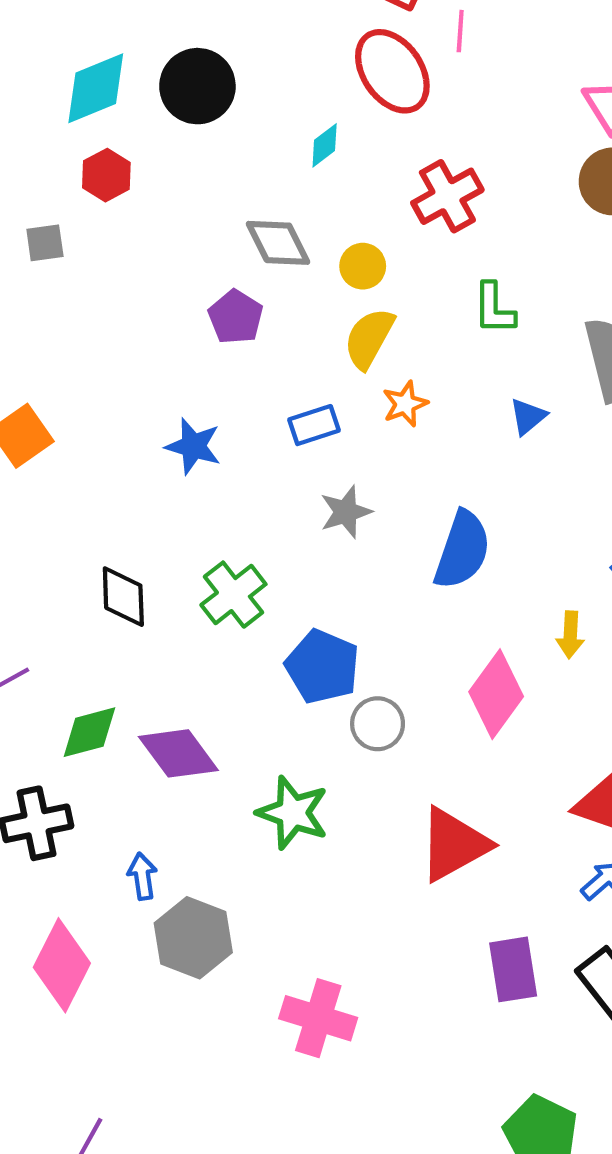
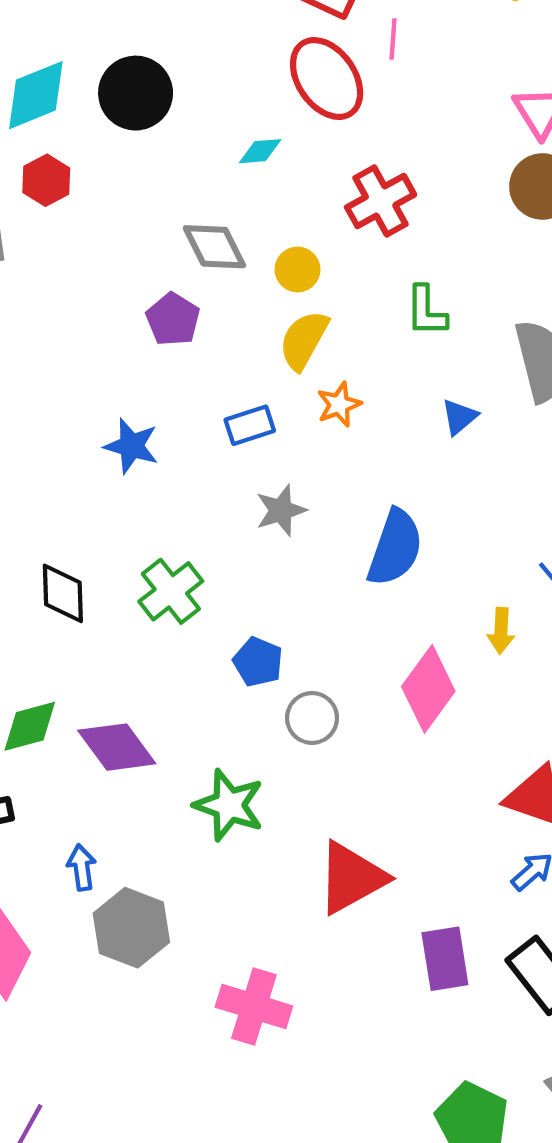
cyan diamond: (325, 145) -> (260, 151), turned 33
blue pentagon: (322, 667) -> (258, 662), size x0.7
red triangle: (454, 844) -> (351, 878), moved

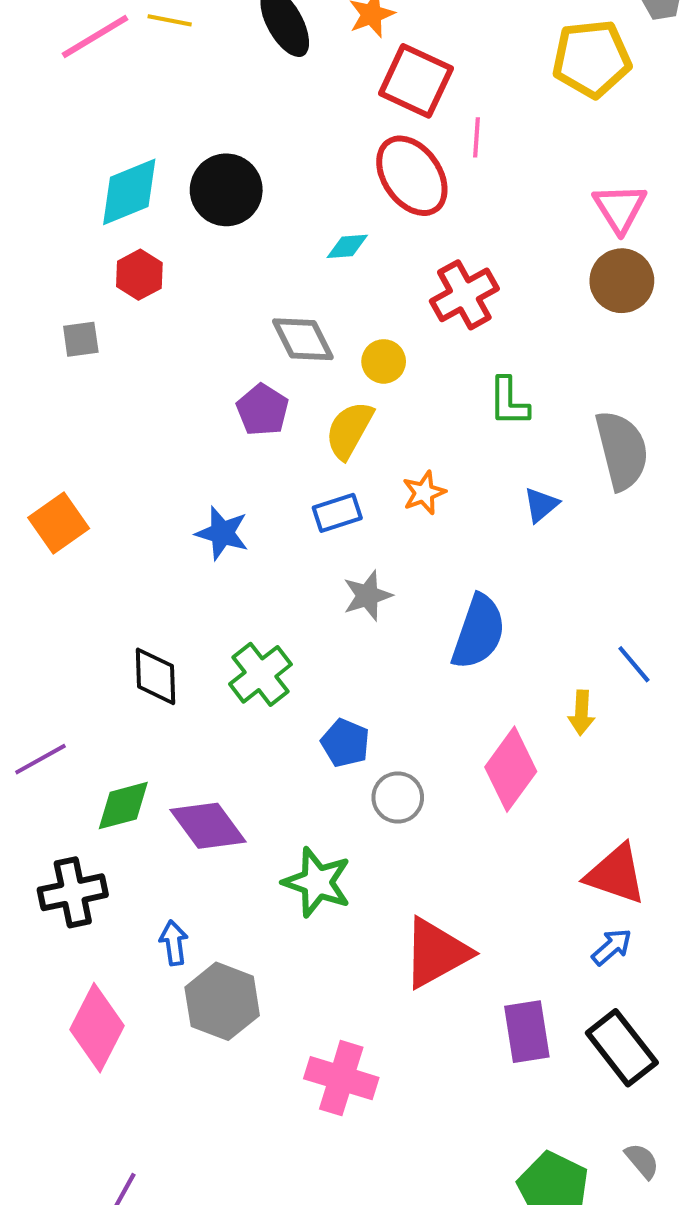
yellow semicircle: (304, 340) -> (349, 430), moved

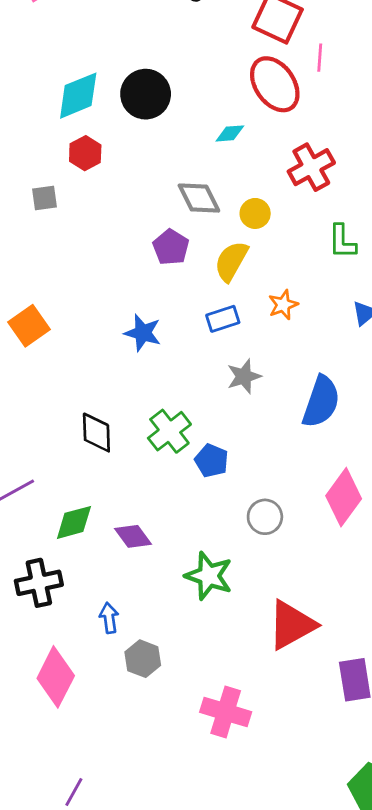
blue pentagon: (345, 743) -> (212, 461), moved
purple diamond: (208, 826) -> (133, 536), size x0.7
gray hexagon: (222, 1001) -> (143, 659), size x0.7

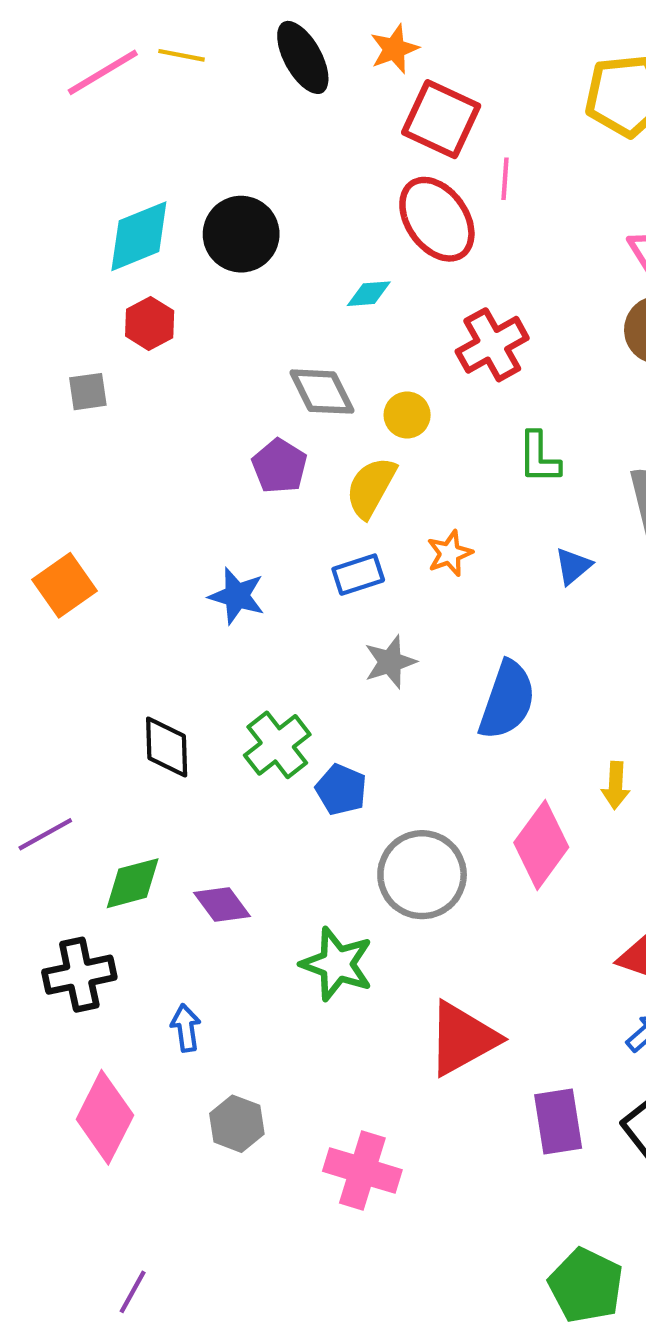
gray circle: (265, 517) -> (422, 875), size x1.6
gray hexagon: (143, 659) -> (237, 1124), moved

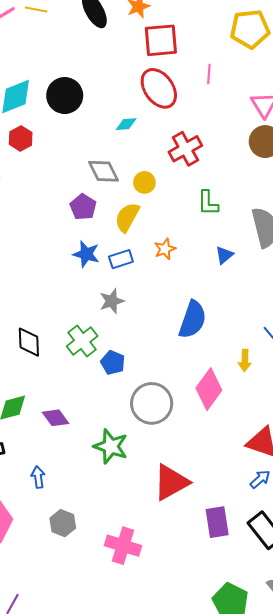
red square: (441, 119) -> (161, 40), turned -30
pink line: (505, 179) -> (209, 74), moved
blue star: (237, 596) -> (86, 254), moved
gray star: (390, 662) -> (112, 301), moved

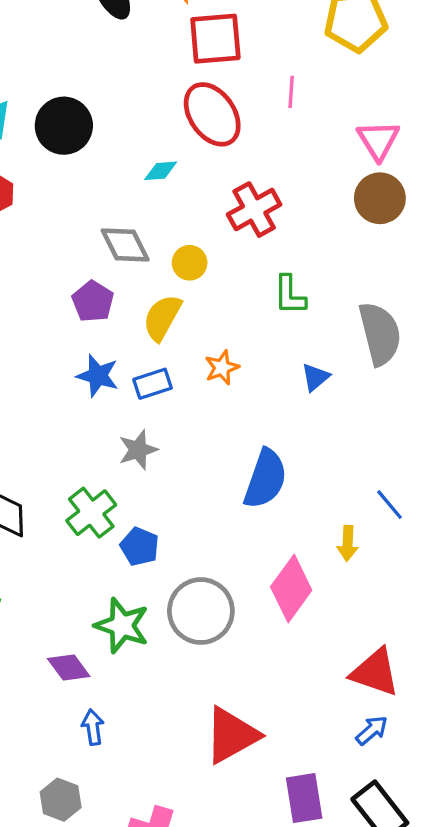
purple diamond: (55, 418) -> (69, 667), moved
green star: (111, 446) -> (122, 626), moved
blue arrow: (38, 477) -> (93, 727), moved

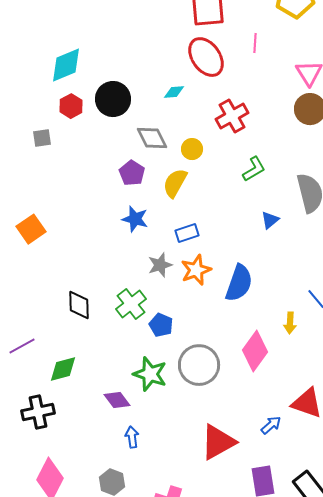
black circle: (64, 126) -> (113, 99), moved
green L-shape: (290, 295) -> (254, 169), turned -120
orange star: (222, 368) -> (196, 270), moved, size x1.4
blue rectangle: (153, 384) -> (187, 233), moved
blue arrow: (372, 730) -> (271, 425), moved

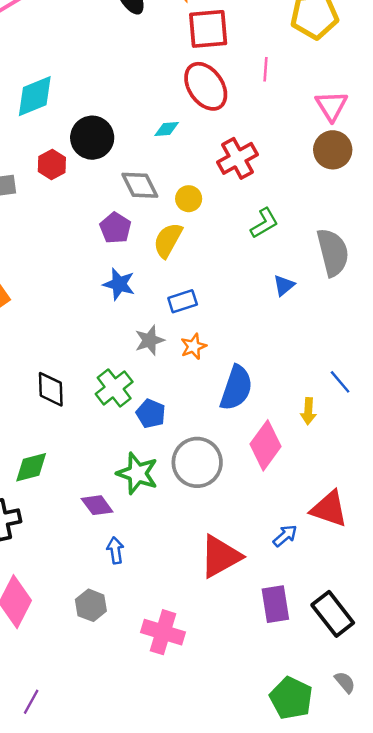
red hexagon: (71, 106) -> (52, 164), moved
orange star: (196, 270) -> (194, 346), size x0.7
blue semicircle: (239, 283) -> (236, 388), moved

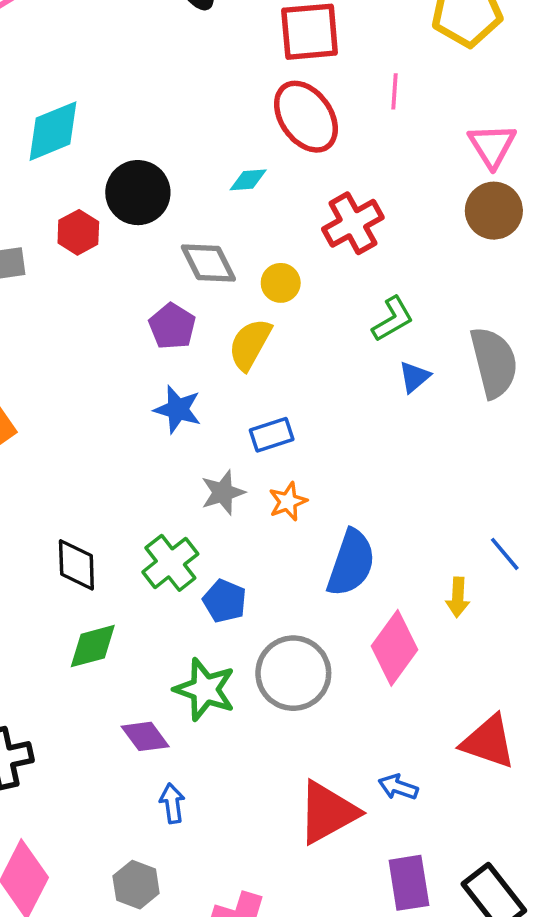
blue triangle: (284, 285) -> (414, 377), moved
green diamond: (31, 467) -> (93, 646), moved
blue arrow: (285, 536) -> (398, 787), moved, turned -120

